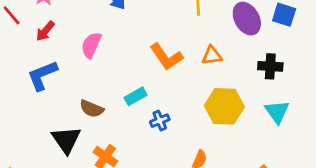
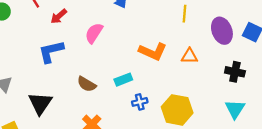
orange L-shape: (166, 57) -> (153, 52), turned -40
yellow hexagon: (224, 106) -> (177, 110), moved
black triangle: (66, 140) -> (40, 103), moved

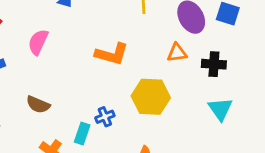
orange triangle: (189, 56) -> (177, 53), moved
cyan rectangle: (123, 80) -> (82, 134), moved, turned -42
yellow hexagon: (177, 110) -> (151, 97), moved

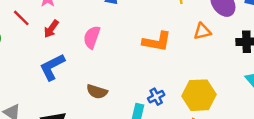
orange triangle: (177, 53) -> (202, 31), moved
yellow hexagon: (151, 97) -> (199, 95), moved

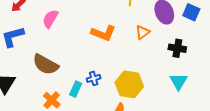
orange triangle: (202, 31) -> (143, 32), turned -35
brown semicircle: (97, 92) -> (46, 64), size x1.5

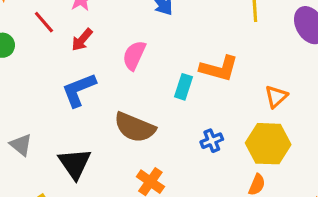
orange triangle: (143, 32) -> (276, 97), moved
cyan rectangle: (76, 89) -> (184, 87), moved

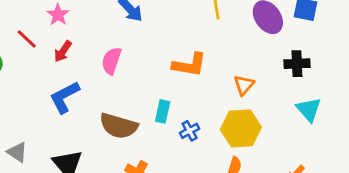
cyan rectangle: (184, 87) -> (163, 111), moved

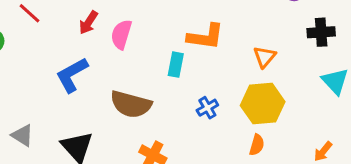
red arrow: (63, 51) -> (88, 23), moved
cyan rectangle: (163, 111) -> (176, 65), moved

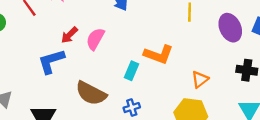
red arrow: (88, 23) -> (69, 35), moved
blue cross: (207, 108) -> (132, 108), moved

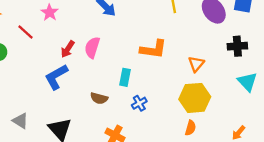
cyan rectangle: (131, 71) -> (125, 77), moved
brown semicircle: (91, 93) -> (99, 98), size x0.6

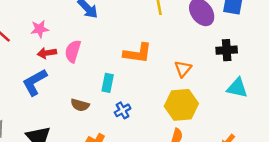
pink star: (50, 13) -> (40, 29), moved, turned 30
red arrow: (68, 49) -> (47, 53), turned 48
cyan triangle: (247, 82) -> (237, 88), turned -35

